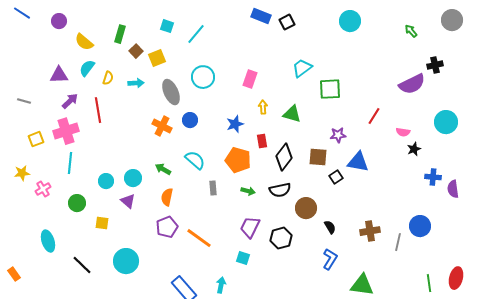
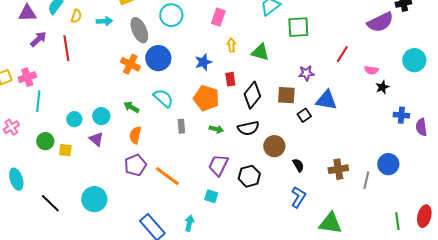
blue circle: (190, 120) -> (158, 58), size x1.6
pink cross: (66, 131) -> (27, 77), moved, size x0.7
yellow square: (102, 223) -> (65, 150), moved

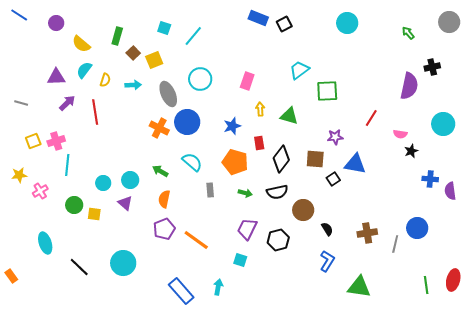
purple semicircle: (380, 22) -> (409, 86), turned -52

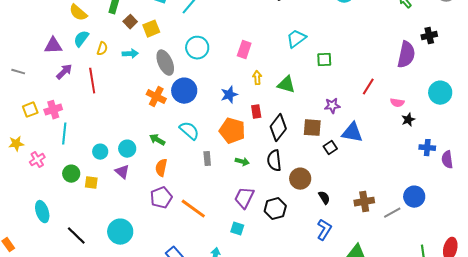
green square: (327, 91) -> (324, 60), size x0.7
black semicircle: (277, 192) -> (274, 161), turned 95
gray line: (395, 244) -> (392, 213), turned 48

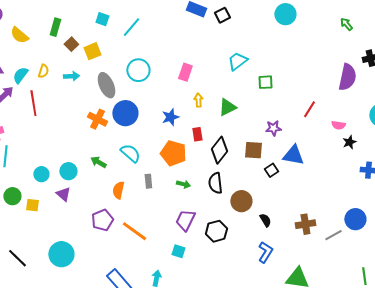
cyan semicircle: (81, 39) -> (20, 75), moved
green triangle: (286, 85) -> (227, 107), turned -42
orange semicircle: (161, 168) -> (118, 190), moved

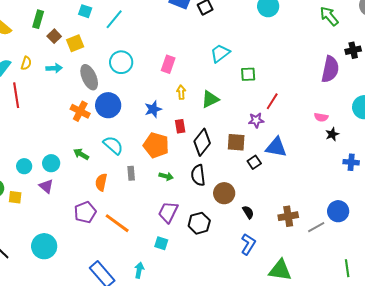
green arrow: (346, 24) -> (329, 16), size x1.5
red line: (309, 109) -> (272, 101), moved

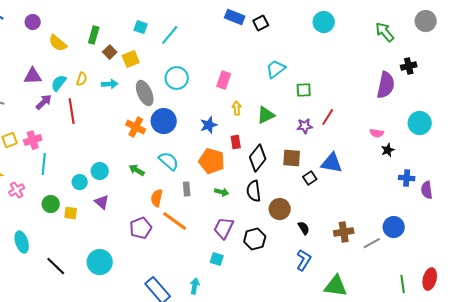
purple star: (256, 120) -> (305, 126), moved
cyan circle: (51, 163) -> (100, 171), moved
orange line: (117, 223) -> (175, 221), moved

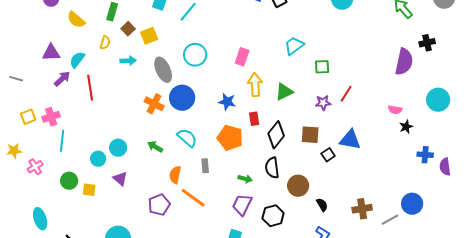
yellow semicircle: (82, 79) -> (105, 43), moved
yellow arrow: (237, 108) -> (255, 85), size x1.6
blue star: (209, 125) -> (227, 102), turned 30
green arrow: (222, 192) -> (245, 179), moved

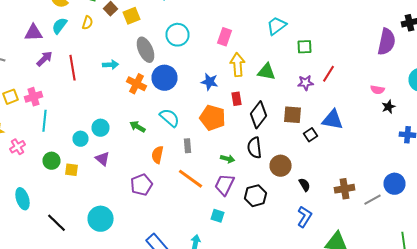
cyan semicircle: (77, 60) -> (60, 26), moved
cyan arrow: (128, 61) -> (110, 65), moved
green triangle: (284, 92) -> (266, 72), turned 36
orange line: (193, 198) -> (190, 179), moved

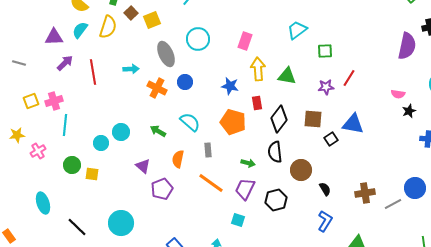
yellow semicircle: (88, 23) -> (108, 27), size x1.6
blue circle: (164, 78) -> (185, 82), size x0.6
purple triangle: (102, 159) -> (143, 166), moved

